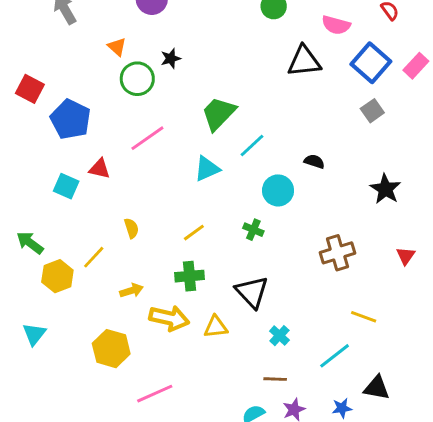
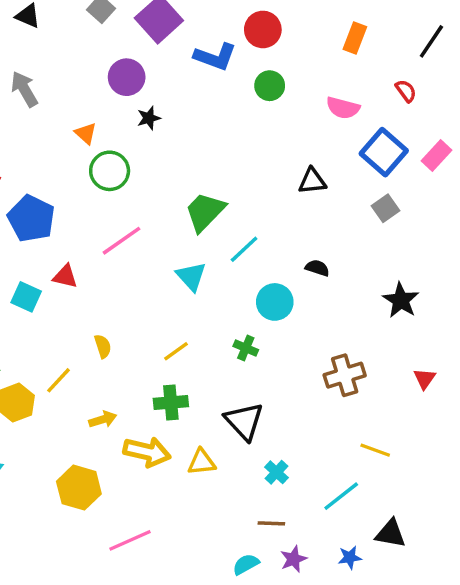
black star: (171, 58) -> (149, 118), moved
black triangle: (304, 61) -> (312, 181), moved, size x0.7
cyan triangle: (207, 169) -> (191, 276), turned -48

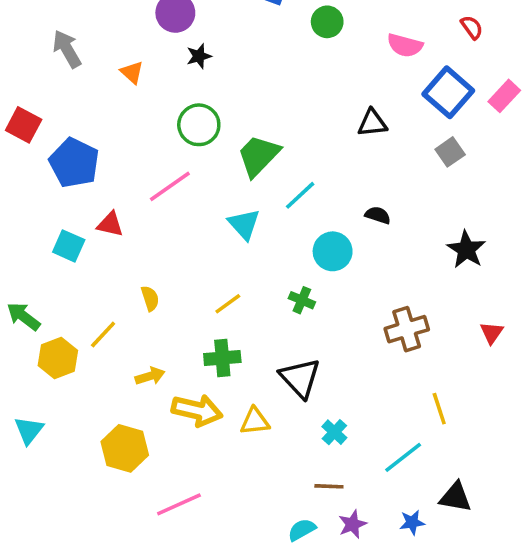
gray arrow: (24, 89) -> (67, 49), moved
green circle: (110, 171) -> (199, 125), moved
yellow line: (375, 450) -> (439, 409), turned 52

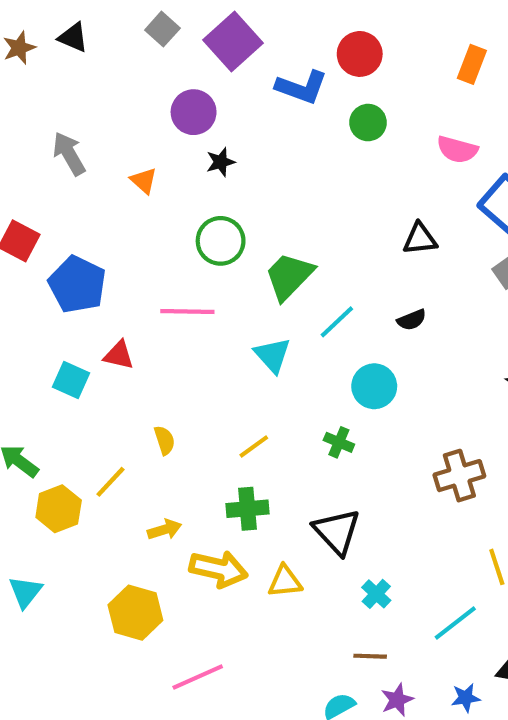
pink line: (170, 186) -> (187, 311), turned 36
black semicircle: (378, 215) -> (412, 320), moved, turned 140

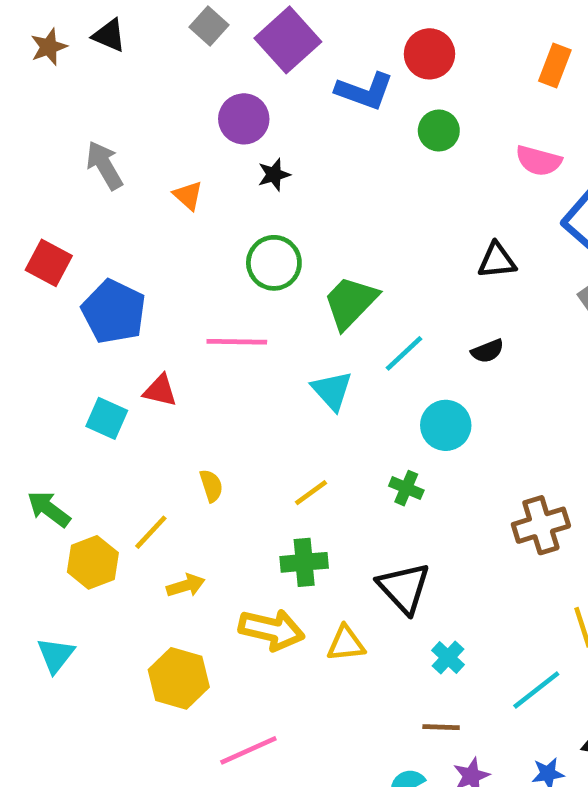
yellow arrow: (164, 530) -> (186, 586), moved

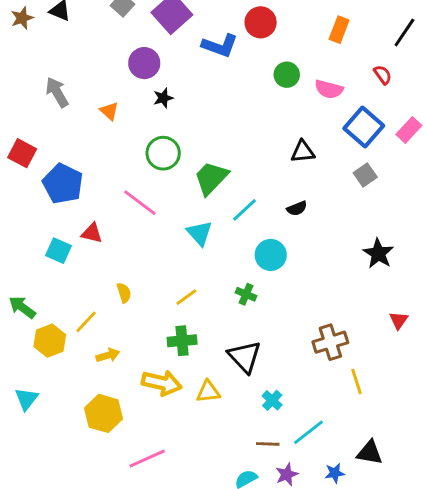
green circle: (439, 131) -> (287, 75), moved
pink line: (237, 342) -> (140, 203), turned 36
brown cross: (541, 525) -> (330, 342), moved
cyan line: (536, 690) -> (309, 432), moved

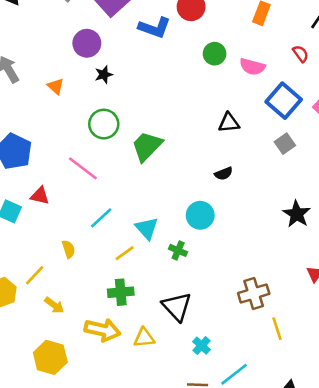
cyan line: (245, 210) -> (101, 218), moved
cyan triangle: (199, 233) -> (147, 228), moved
yellow arrow: (108, 355) -> (54, 305), turned 54

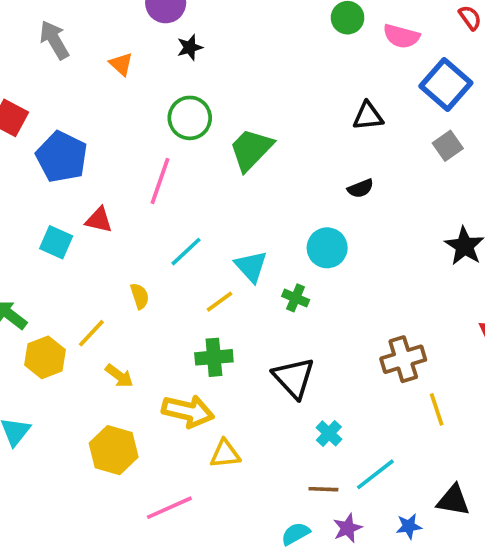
pink line: (83, 168) -> (160, 181), turned 72
yellow triangle: (144, 338) -> (225, 454), moved

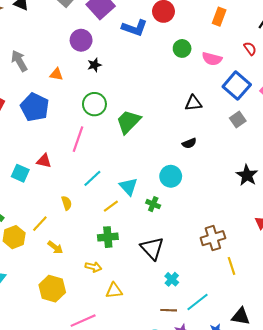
orange triangle: (121, 64) -> (56, 74), turned -32
blue pentagon: (62, 157) -> (35, 107), moved
yellow arrow: (188, 411) -> (93, 267), size x0.6

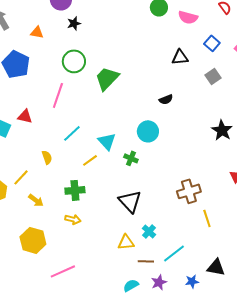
blue square: (237, 86) -> (212, 43), size x0.6
black triangle: (193, 103) -> (180, 57), moved
green cross: (108, 237) -> (75, 190), moved
yellow triangle: (114, 291) -> (126, 242), moved

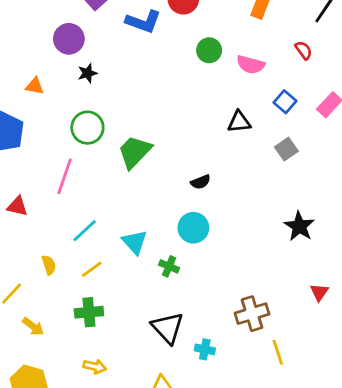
black semicircle: (166, 99) -> (201, 182), moved
yellow line: (90, 160) -> (92, 269), moved
yellow arrow: (73, 219) -> (95, 367), moved
cyan cross: (149, 231) -> (205, 349), moved, turned -32

